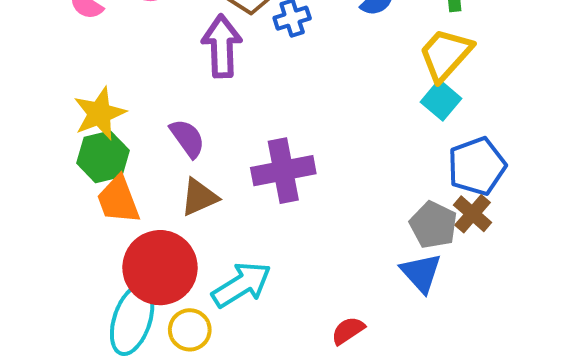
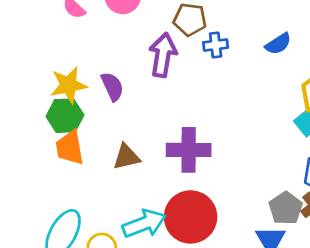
purple semicircle: (187, 138) -> (112, 86), moved
red circle: (160, 268) -> (191, 217), moved

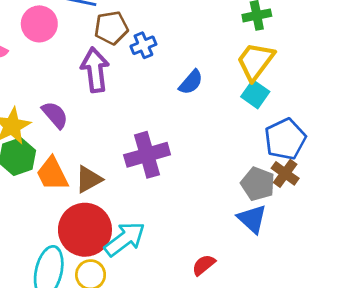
blue semicircle: (278, 44) -> (191, 82), moved
orange trapezoid: (70, 148) -> (52, 174), moved
red circle: (191, 217) -> (85, 230), moved

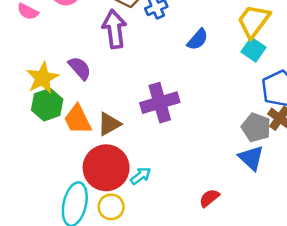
cyan arrow: (125, 239) -> (141, 176), size x0.6

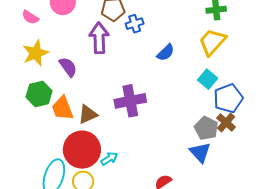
cyan square: (253, 50) -> (208, 79), moved
yellow star: (42, 78) -> (36, 53), moved

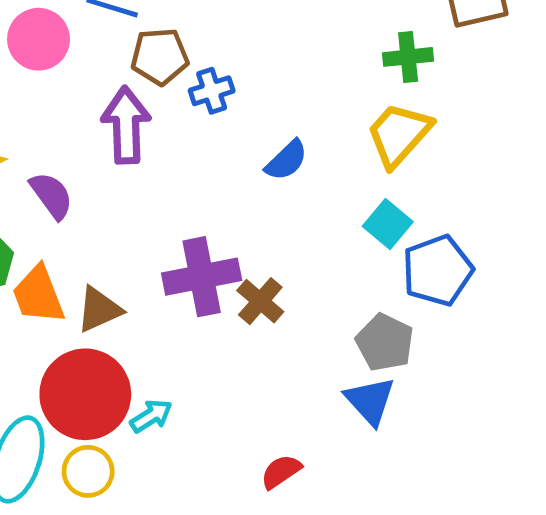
brown cross: (226, 122) -> (260, 301), moved

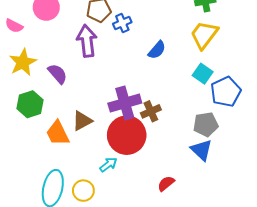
orange trapezoid: (38, 295) -> (58, 133), moved
brown cross: (260, 301) -> (151, 111), turned 30
gray pentagon: (385, 342) -> (206, 124), turned -30
red circle: (85, 394) -> (127, 135), moved

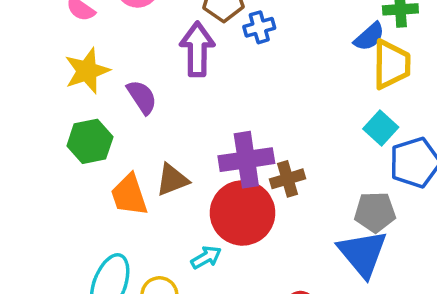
yellow trapezoid: (204, 35) -> (391, 64), turned 136
blue semicircle: (157, 50) -> (369, 37), moved
blue triangle: (202, 150) -> (363, 253), size x1.4

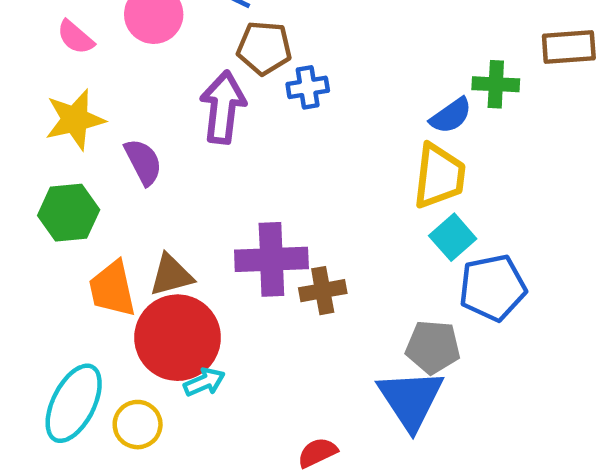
yellow trapezoid: (391, 64) -> (439, 176), moved
red circle: (243, 213) -> (178, 338), moved

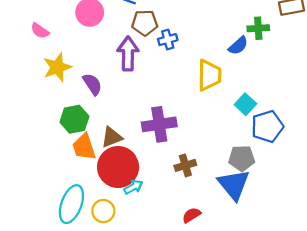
pink semicircle: (75, 37) -> (40, 31), moved
yellow trapezoid: (439, 176) -> (209, 75), moved
green hexagon: (69, 213) -> (74, 119), moved
brown cross: (323, 291) -> (185, 165), moved

